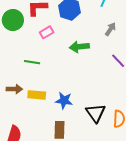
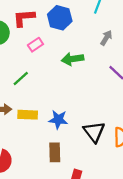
green line: (32, 62) -> (21, 78), turned -49

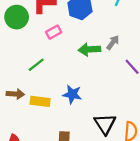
gray arrow: (106, 38) -> (113, 42), moved
blue star: (58, 120) -> (72, 94), moved

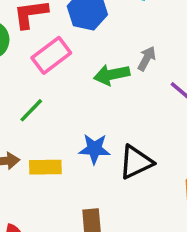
pink rectangle: (54, 32) -> (51, 55), size x1.5
black triangle: (105, 124) -> (136, 162), moved, turned 45

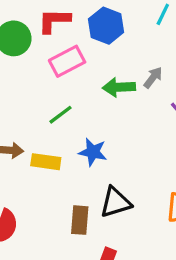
green line: (31, 110) -> (60, 115), moved
black triangle: (136, 162) -> (115, 202), moved

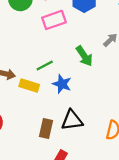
green arrow: (119, 87) -> (84, 56), moved, turned -130
green line: (60, 115) -> (45, 66), moved

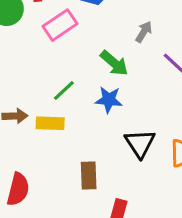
blue star: (62, 84) -> (109, 100), moved
black triangle: (72, 120) -> (140, 143), moved, turned -40

